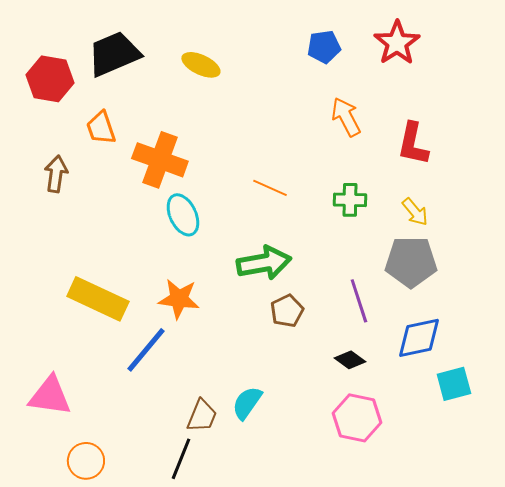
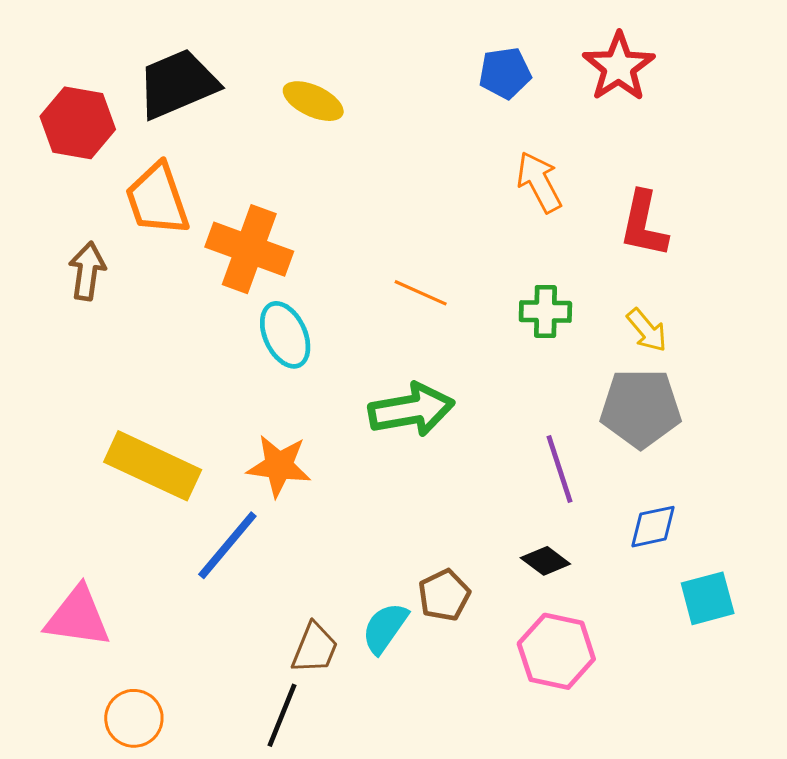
orange trapezoid: (101, 128) -> (157, 199), size x1.4
brown pentagon: (287, 311) -> (444, 595), moved
blue diamond: (419, 338) -> (653, 527), size x0.7

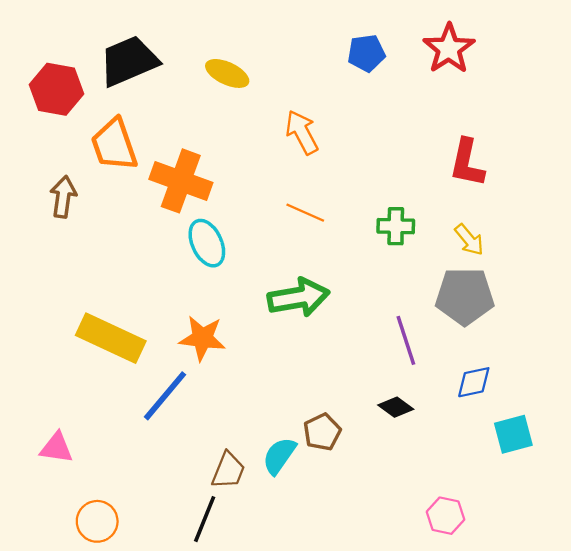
orange arrow: (539, 182) -> (302, 132), moved
pink triangle: (78, 617) -> (56, 448), size x0.7
pink hexagon: (556, 651) -> (446, 516), moved, size x0.7

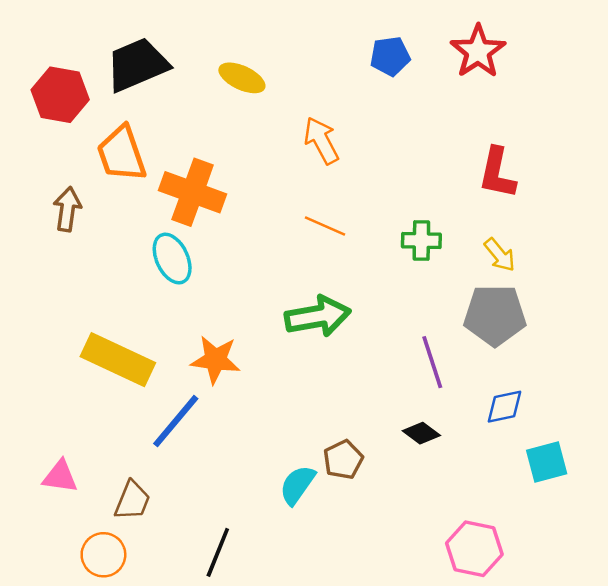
cyan ellipse: (207, 243) -> (172, 259), moved
brown trapezoid: (228, 470) -> (132, 501), moved
pink hexagon: (446, 516) -> (474, 549), size x1.4

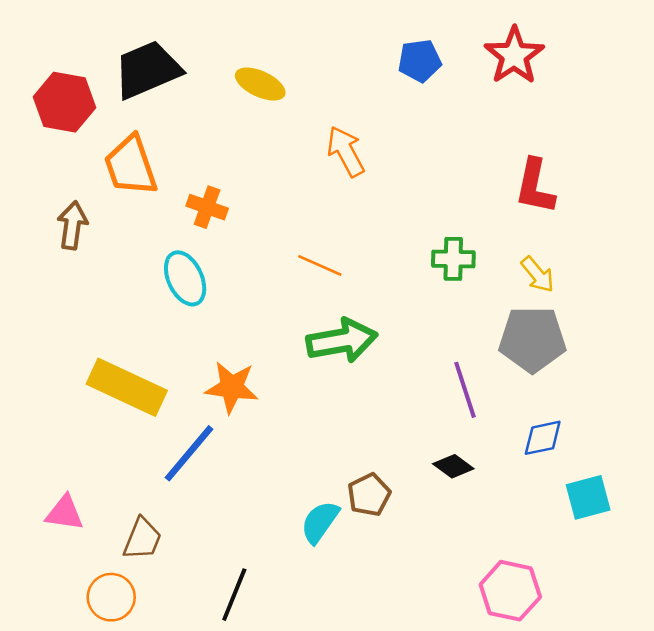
orange cross: (193, 192) -> (207, 207), size x0.6
orange line: (325, 226) -> (320, 265), moved

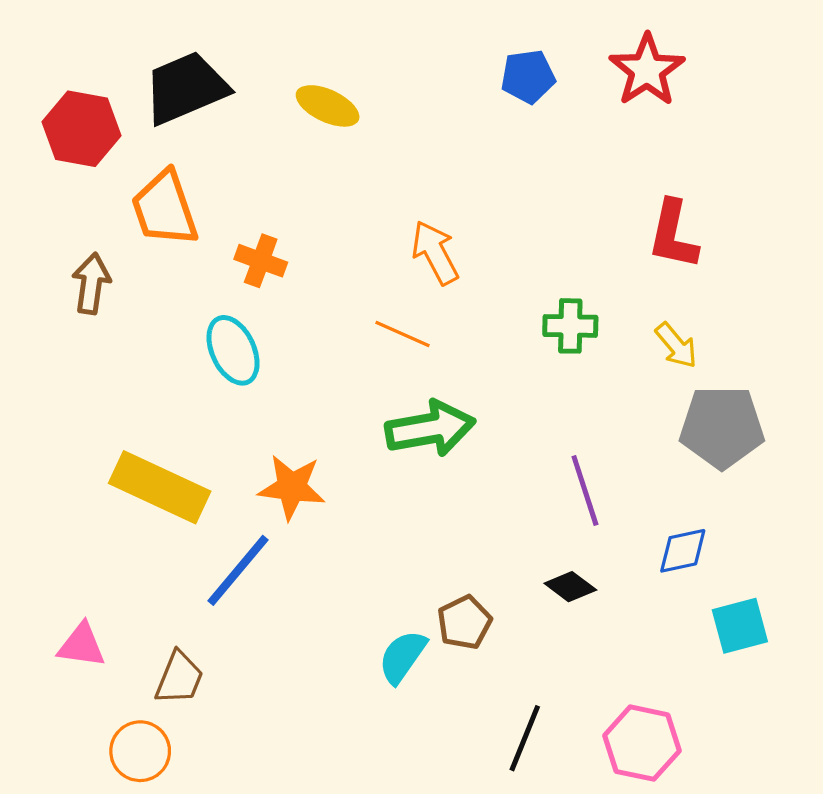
orange arrow: (346, 151) -> (435, 253), moved
gray pentagon: (532, 339) -> (722, 427), moved
black line: (234, 595) -> (525, 738), moved

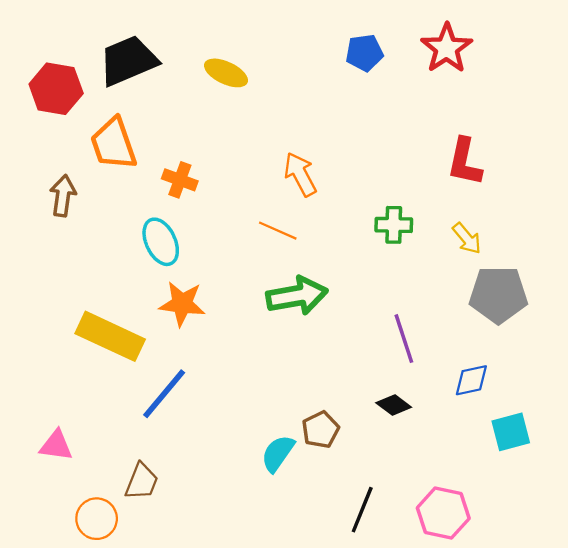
orange star: (292, 487) -> (182, 304), moved
brown trapezoid: (179, 678) -> (142, 482), moved

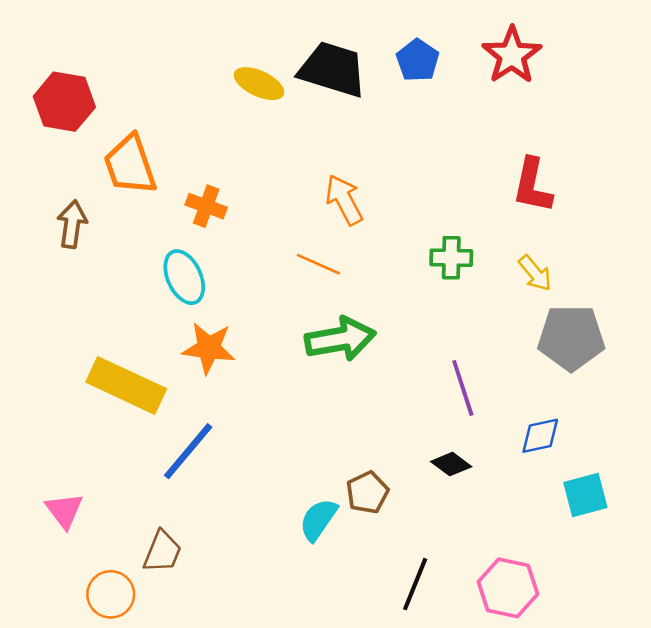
blue pentagon: (364, 53) -> (418, 60), turned -30
black trapezoid: (128, 61) -> (333, 69), moved, turned 40
pink triangle: (56, 445) -> (64, 511), turned 45

